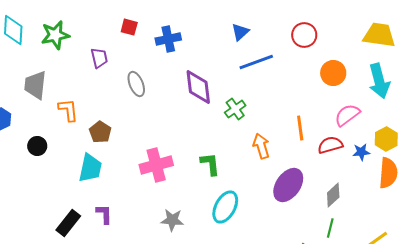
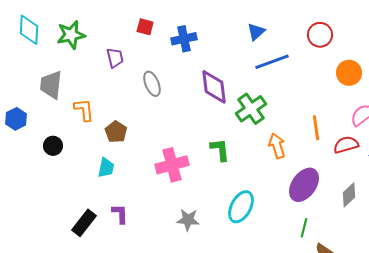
green cross: (235, 109) -> (251, 109), size x1.4
green L-shape: (210, 164) -> (220, 150), moved
cyan trapezoid: (90, 168) -> (106, 168), size x0.7
green line: (330, 228) -> (304, 228), moved

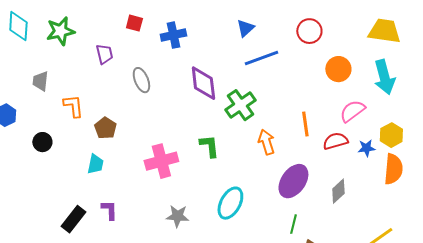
gray trapezoid: (51, 85) -> (40, 81), size x0.7

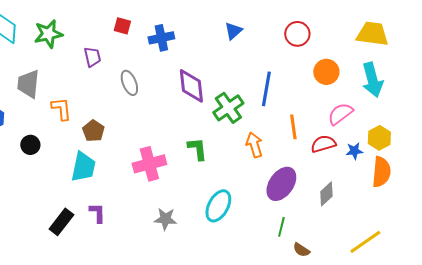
blue line: (261, 58) -> (266, 89), moved, turned -60
gray trapezoid: (40, 81) -> (28, 84), size x1.4
cyan trapezoid: (95, 164) -> (83, 167), size x1.5

